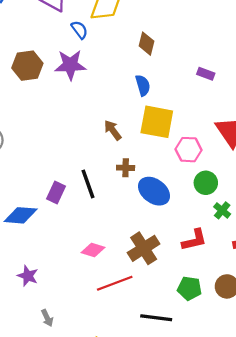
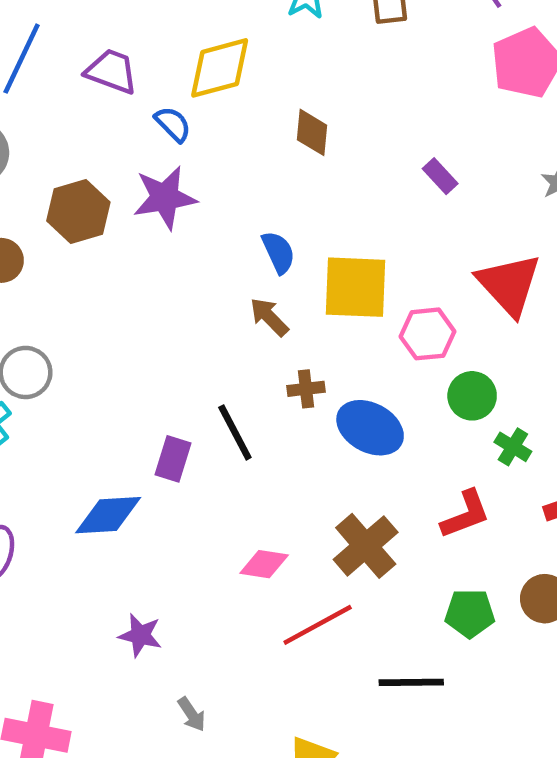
purple rectangle: (206, 74) -> (440, 176), turned 35
blue semicircle: (143, 85) -> (278, 252), moved

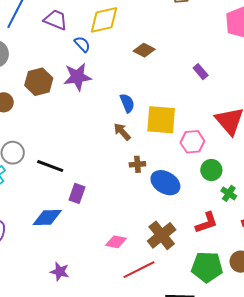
brown diamond: (312, 132) -> (144, 50), turned -70
black line: (235, 432) -> (50, 166), moved, turned -44
green pentagon: (470, 613) -> (207, 267), size x1.4

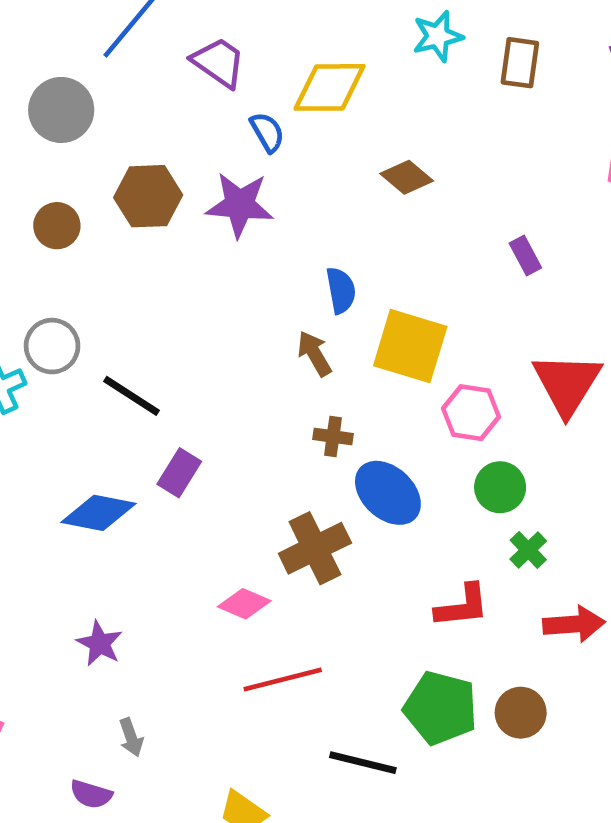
brown cross: (162, 235) -> (315, 548), moved

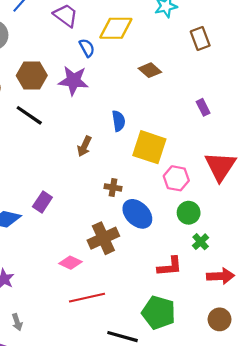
brown rectangle: (520, 63) -> (200, 38), moved, turned -30
brown arrow: (314, 354) -> (84, 146), moved, turned -126
black line: (131, 396) -> (29, 115), moved
brown circle: (521, 713) -> (220, 319), moved

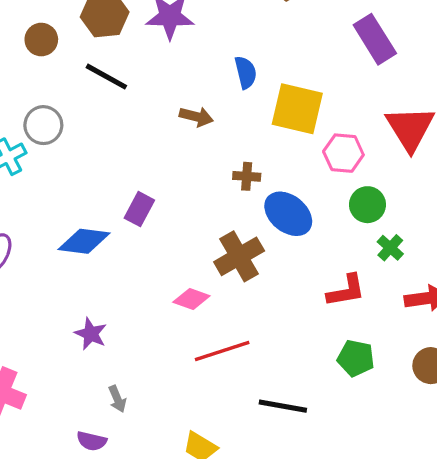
purple rectangle: (203, 107) -> (375, 39), size x1.8
brown arrow: (84, 146) -> (196, 117), turned -96
green pentagon: (159, 313) -> (356, 358), moved, size x0.7

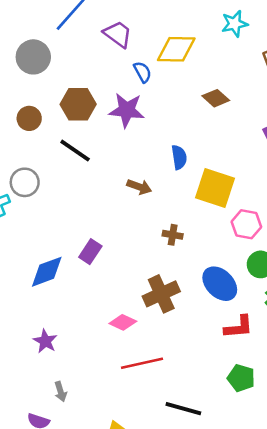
blue ellipse: (288, 214) -> (220, 284), moved
blue diamond: (84, 241) -> (47, 272), turned -33

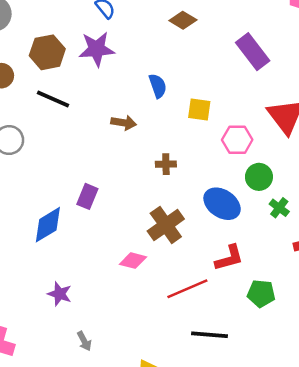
yellow square: (215, 188) -> (199, 110), size x0.6
red L-shape: (239, 327) -> (229, 258), moved
red line: (142, 363) -> (187, 289), moved

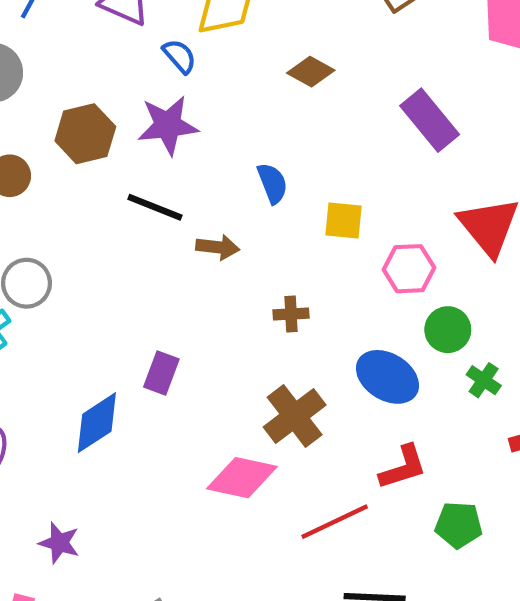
black line: (53, 99) -> (155, 207), moved
pink diamond: (133, 261) -> (242, 478), size x1.5
purple star: (60, 294) -> (59, 543), moved

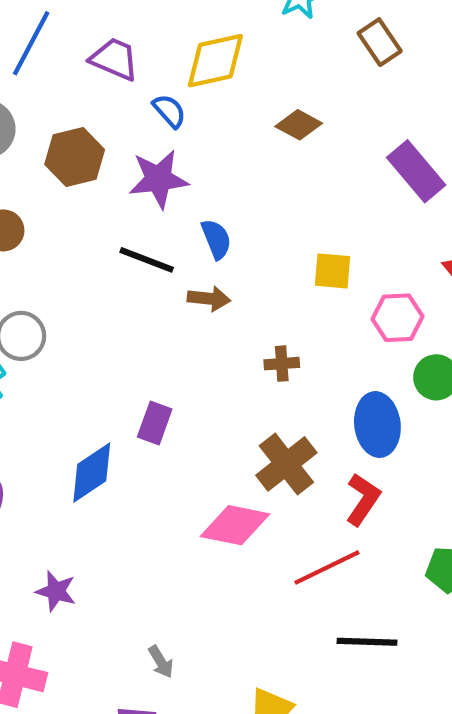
brown hexagon: (85, 134) -> (75, 157), moved
blue semicircle: (272, 183) -> (216, 239), moved
blue ellipse: (387, 377) -> (377, 425), turned 52
red L-shape: (403, 467) -> (363, 499), moved, turned -38

